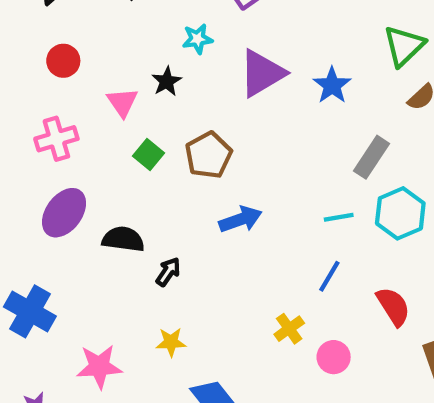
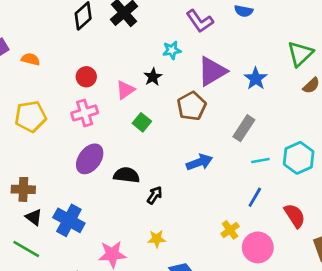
red circle: (63, 61) -> (86, 77), moved
pink triangle: (122, 102) -> (125, 90), turned 30
brown pentagon: (208, 155) -> (192, 106), moved
gray rectangle: (371, 157) -> (244, 128), moved
pink circle: (334, 357) -> (258, 247), size x1.5

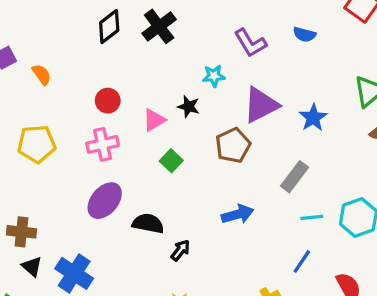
orange semicircle: (31, 59) -> (42, 74), turned 36
black star: (153, 77) -> (189, 107), turned -30

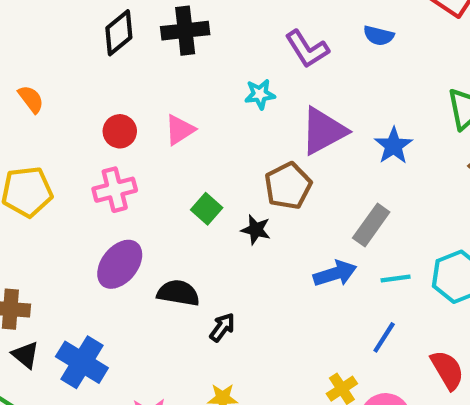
black cross: (159, 26) -> (185, 31), turned 32
black star: (189, 107) -> (256, 230), moved
pink triangle: (154, 120) -> (180, 130), moved
blue arrow: (238, 214) -> (335, 274), moved

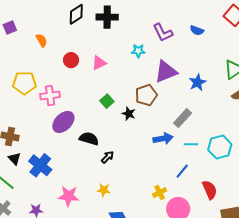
orange semicircle: (31, 99) -> (42, 40), moved
pink cross: (115, 190) -> (50, 96), moved

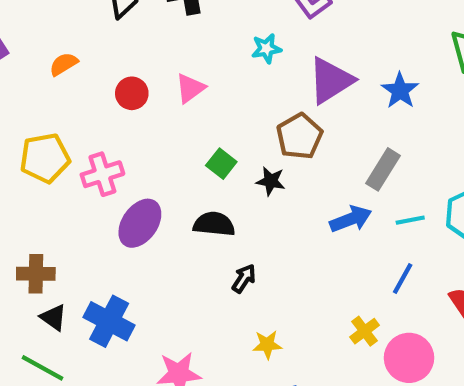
orange semicircle: (42, 40) -> (64, 64), turned -80
black semicircle: (89, 139) -> (214, 224), moved
yellow star: (104, 190) -> (267, 345), moved

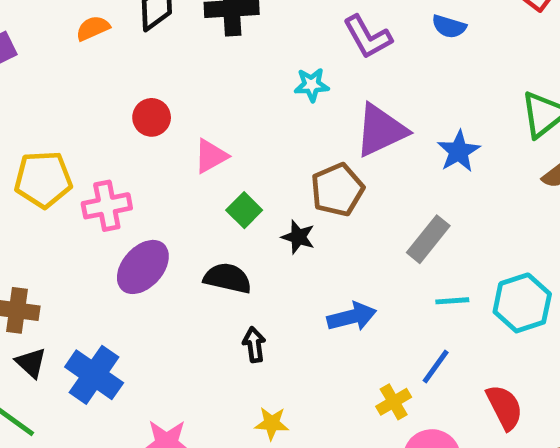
orange semicircle: (64, 64) -> (93, 28), moved
pink triangle: (190, 88) -> (211, 156), moved
blue arrow: (351, 219) -> (352, 317), moved
black arrow: (244, 278) -> (254, 345), turned -48
yellow cross: (365, 331) -> (394, 402), moved

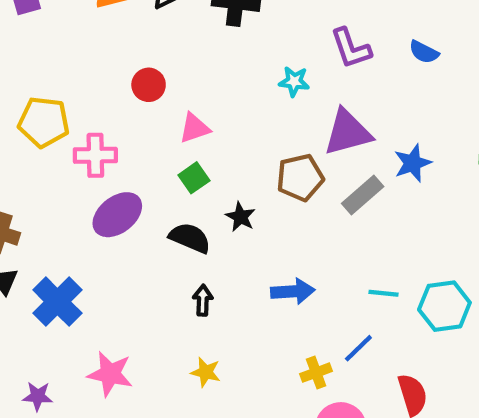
green square: (244, 210) -> (194, 178), moved
black star: (298, 237) -> (240, 217), moved
gray rectangle: (428, 239) -> (363, 195), moved

